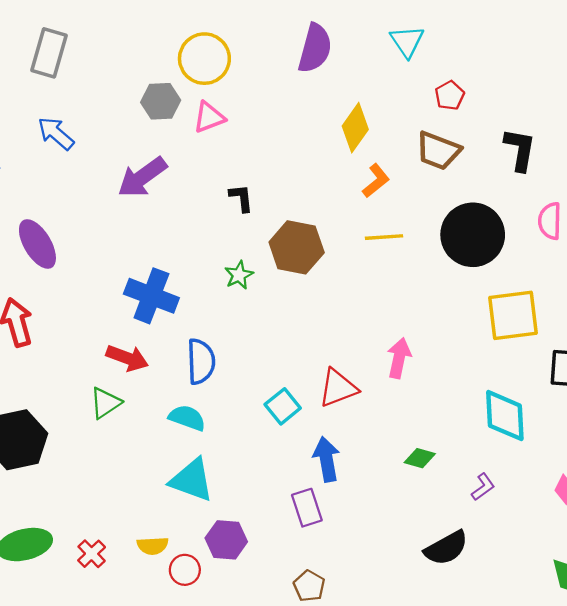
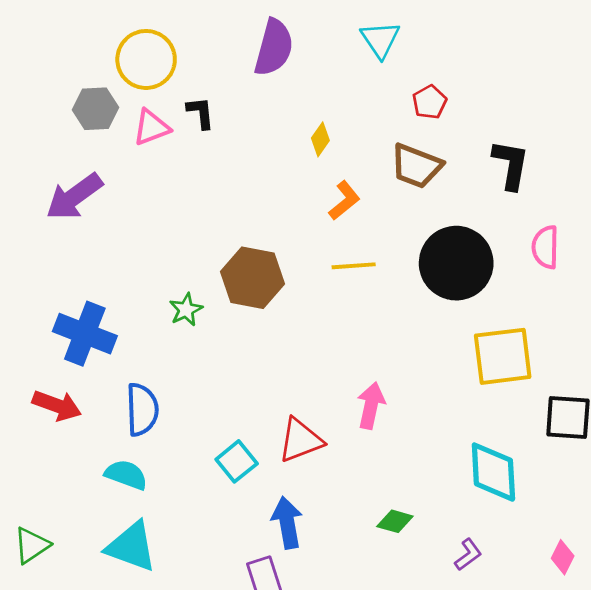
yellow diamond: (355, 128) -> (320, 139), size x0.6
black L-shape: (241, 198) -> (201, 113), moved
green triangle: (105, 403) -> (32, 545), moved

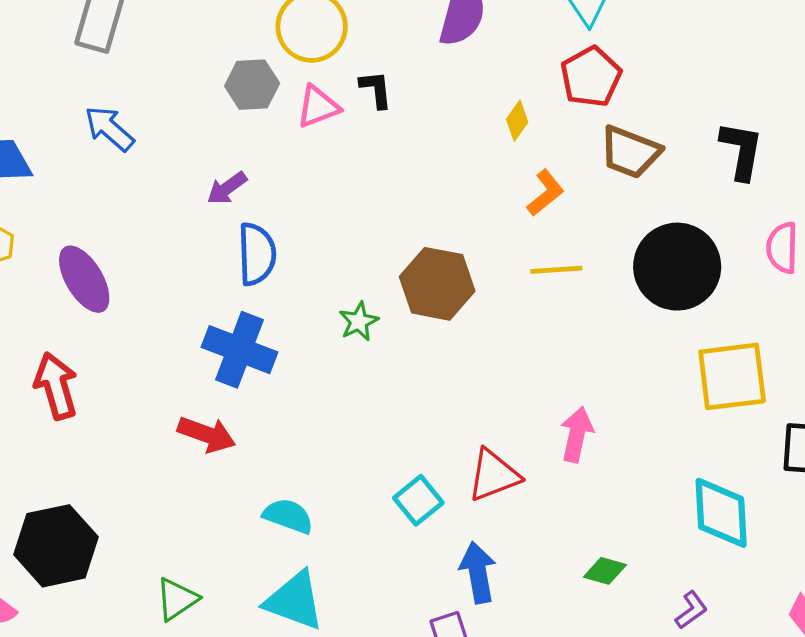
red pentagon: (430, 102) -> (591, 77), moved, size x1.5
purple arrow: (74, 197) -> (227, 188), size x0.6
blue semicircle: (142, 410) -> (257, 254), moved

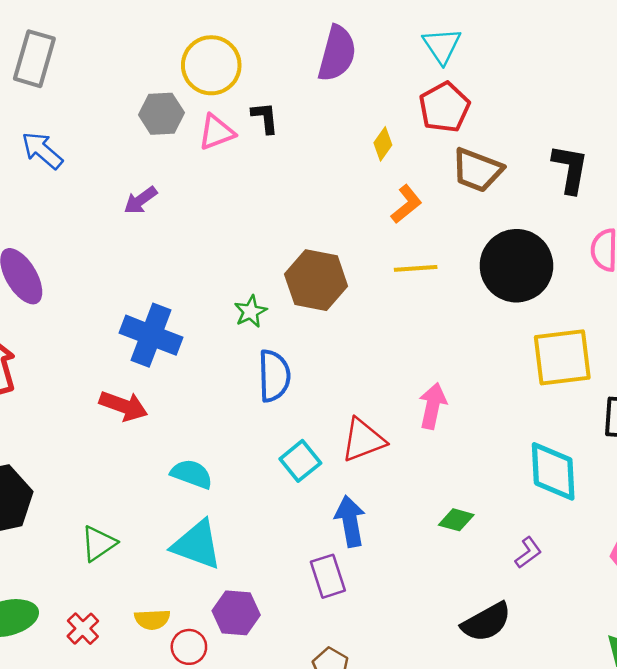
blue semicircle: (257, 254) -> (274, 376), moved

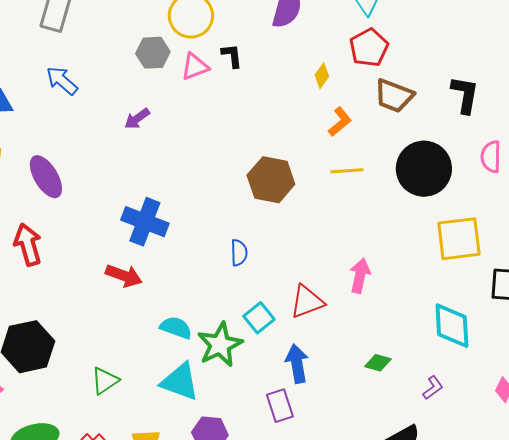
green star: (251, 312) -> (220, 345), moved, size x1.8
blue semicircle: (274, 376) -> (239, 253), size x0.7

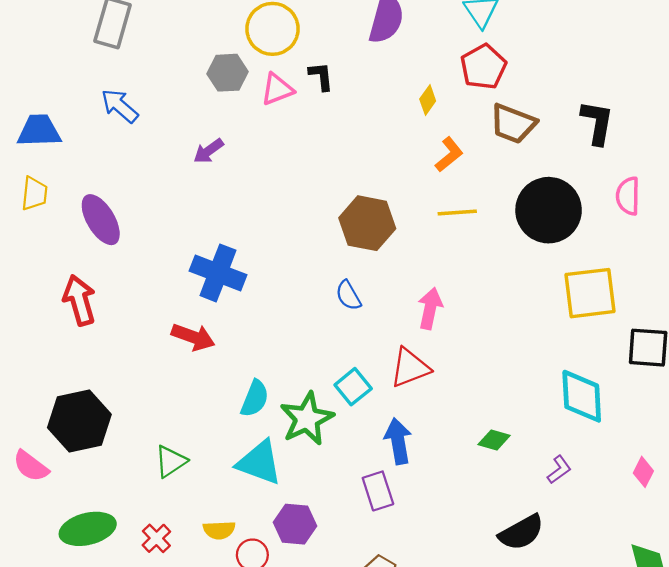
blue semicircle: (239, 253) -> (348, 295), moved, turned 152
pink arrow: (360, 276) -> (430, 308), moved
cyan semicircle: (176, 328) -> (255, 399), turned 92

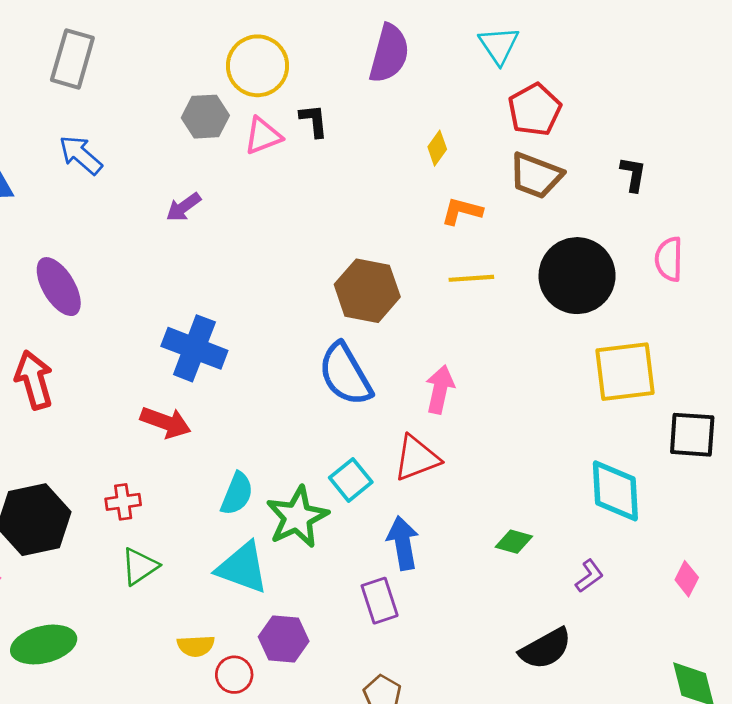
red pentagon: (483, 67) -> (535, 110), moved
black L-shape: (597, 122) -> (633, 174), size x0.7
orange L-shape: (449, 154) -> (462, 211), turned -126
blue semicircle: (348, 295) -> (345, 374), size x1.8
red cross: (156, 538) -> (123, 502), moved, turned 36

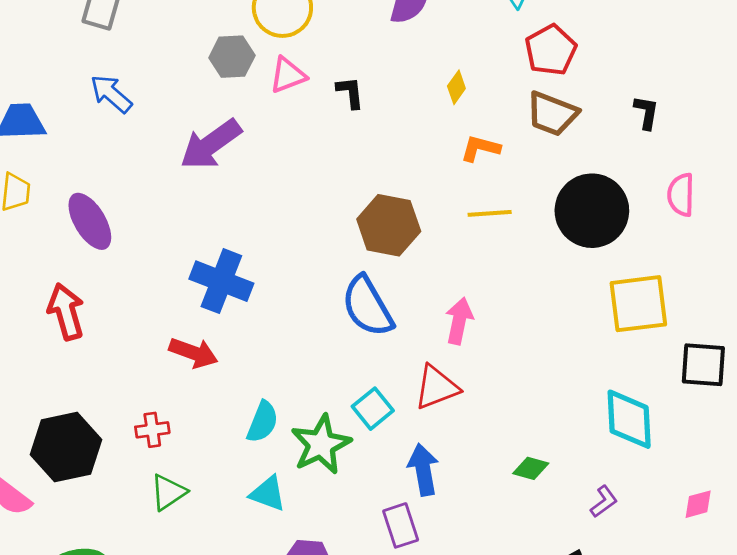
black L-shape: (314, 121) -> (350, 92), moved
purple arrow: (183, 207) -> (211, 144), size x1.8
cyan triangle: (242, 568) -> (268, 494), size x0.7
pink diamond: (687, 579) -> (698, 504), turned 48

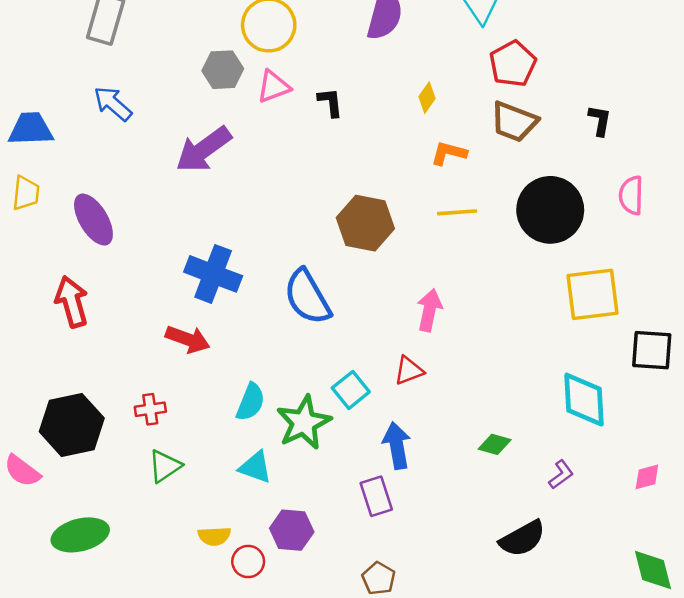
blue semicircle: (367, 306) -> (307, 297), moved
red triangle: (436, 387) -> (409, 371), size x0.7

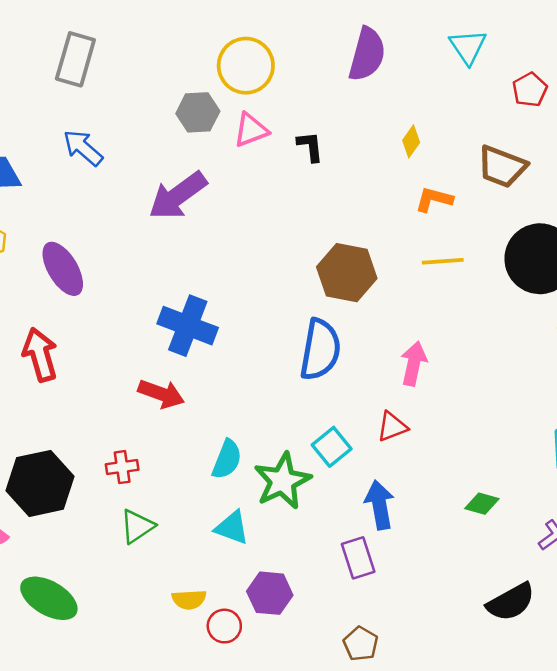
red pentagon: (513, 64) -> (530, 90), moved, size x0.7
blue semicircle: (307, 297) -> (320, 350), moved, turned -140
green ellipse: (80, 535) -> (49, 598), turned 44

